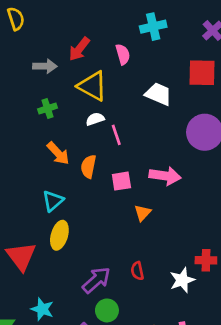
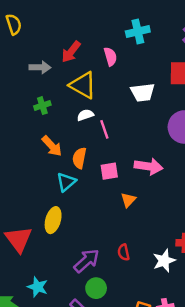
white trapezoid: (158, 94) -> (143, 92), turned 150
cyan triangle: (53, 201) -> (66, 182), moved

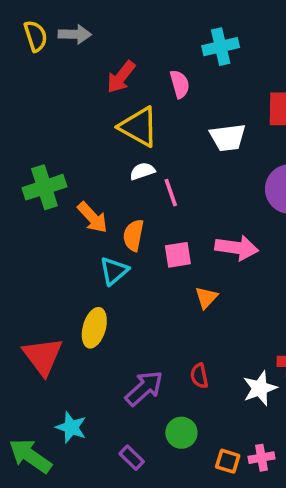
gray arrow: (40, 67) -> (75, 34), moved
green cross: (42, 106) -> (44, 187), moved, size x1.6
green circle: (96, 288) -> (181, 433), moved

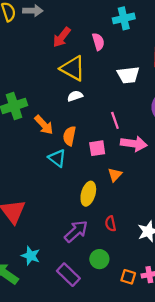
pink line: (171, 193) -> (115, 120), moved
cyan triangle: (114, 271) -> (57, 158), turned -42
yellow ellipse: (94, 328) -> (88, 194), moved
purple rectangle: (132, 458) -> (68, 275), size x1.5

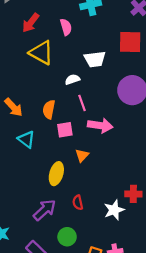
white semicircle: (75, 96) -> (72, 79), moved
orange semicircle: (69, 136) -> (49, 109), moved

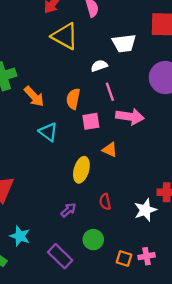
orange triangle: (82, 155) -> (110, 150), turned -48
purple arrow: (45, 210) -> (68, 210), size x0.6

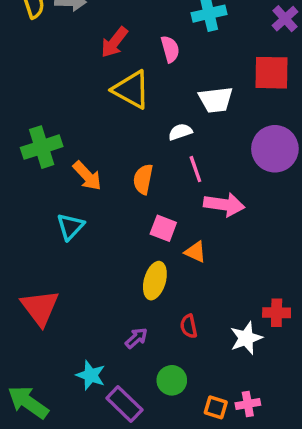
pink square: (91, 121) -> (163, 228), moved, turned 30
cyan triangle: (48, 132) -> (70, 227), moved, turned 36
cyan star: (20, 236) -> (91, 375), moved

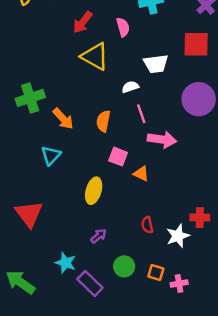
yellow ellipse: (155, 281) -> (94, 191), moved
red semicircle: (189, 326) -> (147, 225), moved
orange square: (216, 407) -> (156, 273), moved

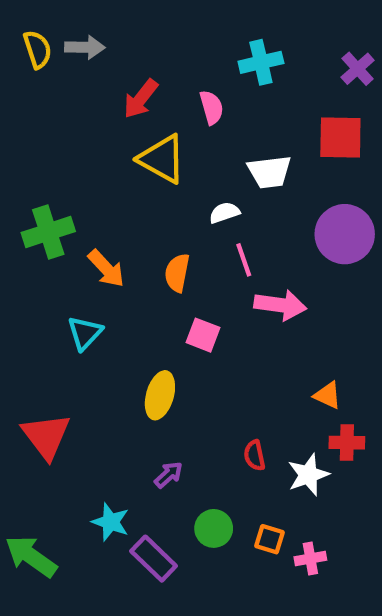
orange triangle: (141, 174) -> (328, 395), moved

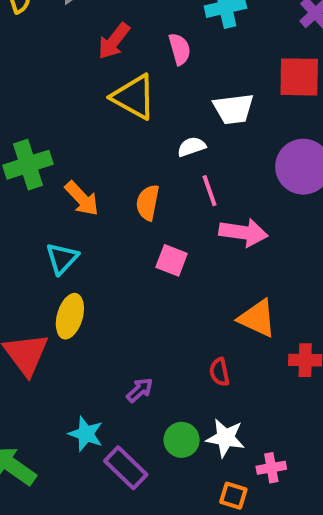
yellow ellipse: (160, 395) -> (70, 316), moved
orange triangle: (328, 395) -> (257, 318), moved, size x1.5
white star: (308, 475) -> (225, 438), moved, turned 30
orange square: (270, 539) -> (233, 496), moved

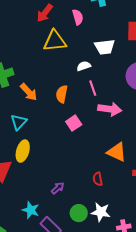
yellow triangle: (134, 97) -> (55, 41), turned -35
pink square: (172, 260) -> (74, 123), turned 35

